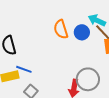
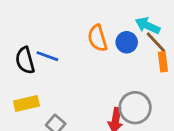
blue line: (24, 69) -> (47, 56), moved

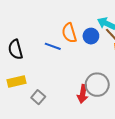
blue line: (47, 56) -> (53, 46), moved

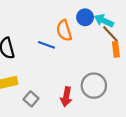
blue circle: (91, 36) -> (85, 17), moved
red arrow: (83, 94) -> (66, 97), moved

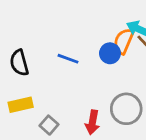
blue circle: (85, 17) -> (110, 53), moved
orange semicircle: (64, 31) -> (124, 41), moved, turned 40

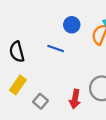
blue circle: (110, 53) -> (72, 25), moved
yellow rectangle: (21, 105) -> (18, 85), turned -42

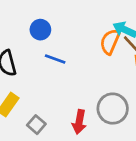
blue circle: (72, 25) -> (40, 30), moved

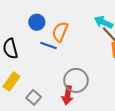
orange semicircle: (110, 42) -> (60, 32), moved
gray circle: (113, 109) -> (76, 80), moved

